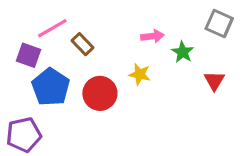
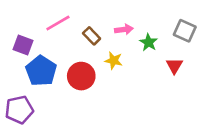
gray square: (219, 23) -> (185, 31), moved
pink line: (52, 28) -> (58, 23), moved
brown rectangle: (82, 44) -> (92, 36), moved

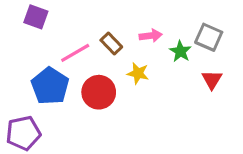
pink line: (58, 23) -> (75, 53), moved
gray square: (185, 31) -> (209, 37), moved
purple square: (23, 45) -> (36, 17), moved

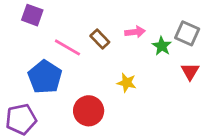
pink line: (75, 53) -> (67, 47), turned 60
yellow star: (138, 73) -> (127, 83), moved
red circle: (99, 92) -> (89, 111), moved

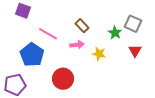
pink arrow: (135, 32) -> (77, 45), moved
brown rectangle: (100, 39) -> (82, 26), moved
yellow star: (127, 83) -> (99, 54), moved

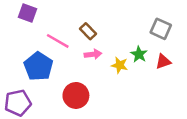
brown rectangle: (82, 26) -> (88, 31), moved
green star: (115, 33) -> (139, 54), moved
red triangle: (135, 51) -> (163, 62), turned 40

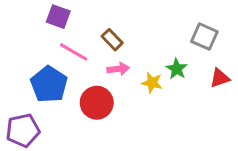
purple square: (27, 13) -> (58, 17), moved
red triangle: (163, 62) -> (220, 78), moved
red circle: (76, 95) -> (97, 103), moved

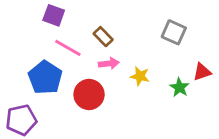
gray square: (204, 37) -> (174, 32), moved
green star: (177, 69) -> (179, 87), moved

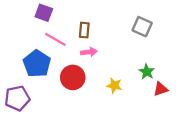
brown rectangle: (103, 37) -> (84, 30), turned 49
red triangle: (202, 72) -> (161, 89), moved
yellow star: (140, 76) -> (114, 86), moved

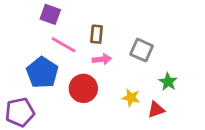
gray square: (142, 27) -> (142, 50), moved
red triangle: (161, 89) -> (156, 110), moved

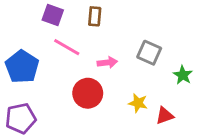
brown rectangle: (97, 34) -> (95, 16), moved
blue pentagon: (42, 73) -> (22, 67), moved
green star: (168, 82) -> (183, 75), moved

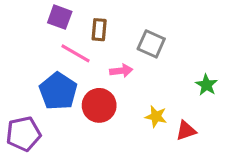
brown rectangle: (95, 16) -> (99, 30), moved
gray square: (149, 53) -> (151, 44), moved
blue pentagon: (22, 67) -> (58, 91), moved

